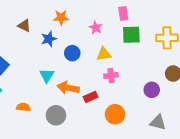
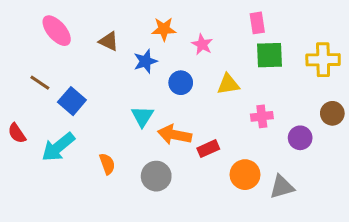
pink star: (96, 28) -> (202, 44), moved
pink cross: (111, 76) -> (262, 116), moved
orange semicircle: (23, 107) -> (107, 164), turned 64
gray triangle: (158, 122) -> (282, 187), moved, turned -30

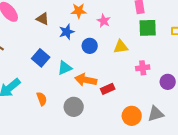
blue square: (72, 101) -> (41, 58), moved
cyan triangle: (142, 116) -> (65, 68), turned 35
orange circle: (245, 175) -> (132, 116), moved

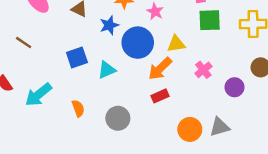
blue circle: (90, 46) -> (138, 43), size x1.6
blue square: (41, 58) -> (77, 57), turned 30
pink cross: (143, 68) -> (203, 70), turned -32
orange arrow: (86, 80) -> (160, 69), moved, turned -55

